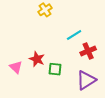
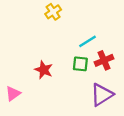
pink triangle: (16, 67) -> (13, 94), moved, turned 40
green square: (55, 69) -> (80, 64), moved

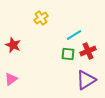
yellow cross: (53, 12) -> (41, 18), moved
red star: (44, 70) -> (13, 45), moved

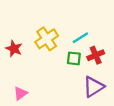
yellow cross: (41, 18) -> (47, 39), moved, size x1.5
pink triangle: (11, 79) -> (20, 93), moved

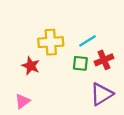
yellow cross: (47, 39) -> (51, 42), turned 30
red star: (14, 49) -> (31, 66), moved

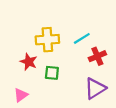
green square: (80, 63) -> (52, 73), moved

